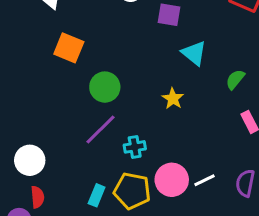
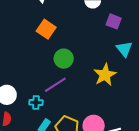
yellow star: (173, 99) -> (105, 75), size x1.6
cyan cross: (135, 147) -> (36, 102), moved

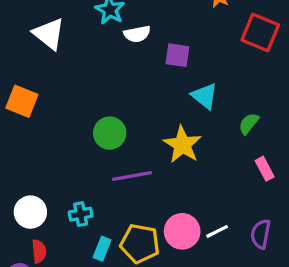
orange square: (46, 29) -> (22, 101), moved
purple line: (55, 85) -> (132, 176), moved, turned 35

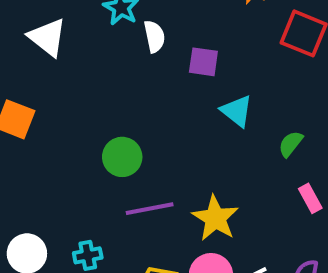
white semicircle: (137, 34) -> (154, 36), turned -90
yellow star: (182, 145) -> (215, 218), moved

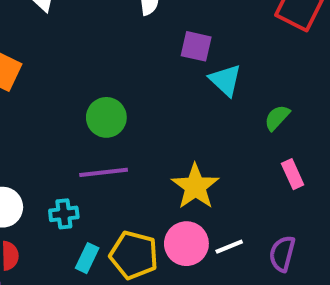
purple square: (203, 62) -> (196, 46), moved
purple line: (150, 209) -> (104, 172), moved

